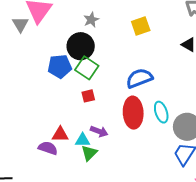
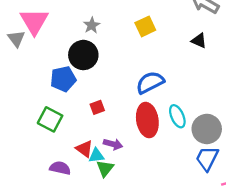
green square: (87, 68) -> (50, 119), moved
red triangle: (60, 134) -> (84, 149), moved, turned 42

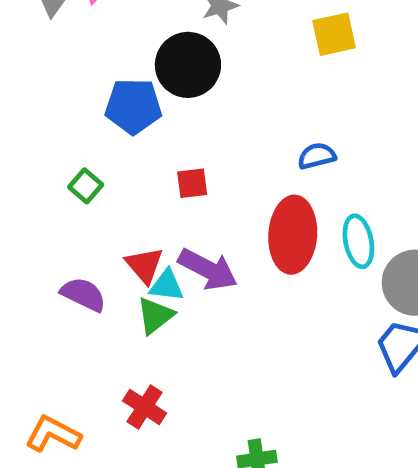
blue semicircle: (150, 82) -> (317, 156), size x0.6
green square: (50, 119) -> (86, 186), size x0.6
purple arrow: (113, 144) -> (208, 269), size x1.4
green triangle: (105, 168) -> (155, 316), moved

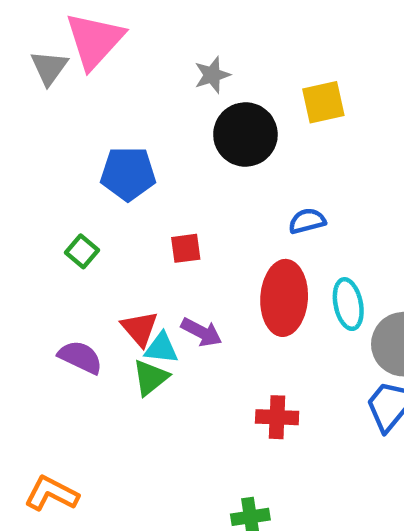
black circle: (188, 65) -> (245, 134), moved
purple arrow: (208, 269) -> (201, 332), size x0.7
red cross: (145, 407) -> (277, 417), moved, turned -30

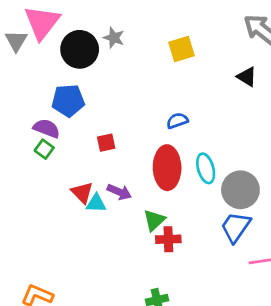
gray star: (212, 75) -> (114, 38), turned -30
black circle: (245, 134) -> (80, 49), moved
purple semicircle: (80, 357) -> (47, 128), moved
green triangle: (150, 377) -> (154, 220), moved

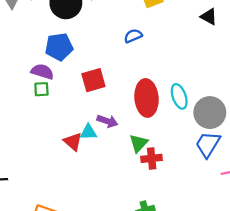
blue semicircle: (177, 121) -> (133, 36), moved
red square: (106, 143) -> (93, 80), size x1.5
green square: (44, 149) -> (41, 89), turned -35
red triangle: (82, 193) -> (73, 142), moved

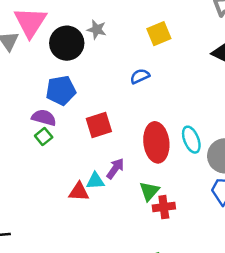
green square: (41, 89) -> (44, 137), turned -35
purple arrow: (107, 121) -> (115, 169), turned -72
red triangle: (73, 142) -> (79, 192), turned -36

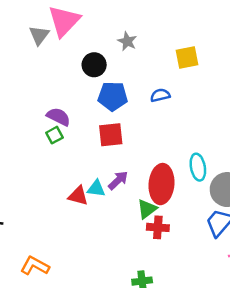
black circle: (67, 43) -> (94, 65), moved, size x0.7
blue pentagon: (61, 90) -> (113, 96), moved
red ellipse: (156, 142) -> (161, 184), moved

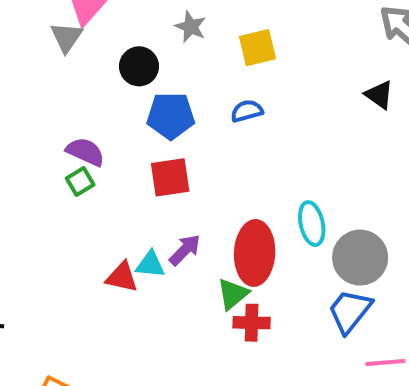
gray triangle: (39, 35) -> (66, 37), moved
yellow square: (187, 58) -> (258, 48), moved

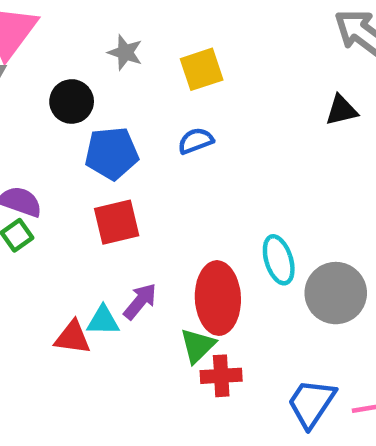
black triangle: (379, 95) -> (341, 110), turned -44
blue trapezoid: (350, 311) -> (311, 403), moved

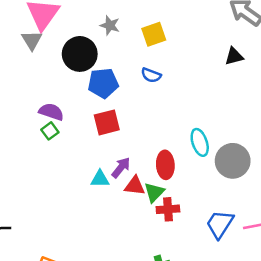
black circle: (72, 101) -> (80, 54), size x1.4
blue semicircle: (196, 141) -> (151, 75), turned -138
red ellipse: (218, 298) -> (165, 165), size x0.7
red triangle: (73, 338) -> (135, 186), moved

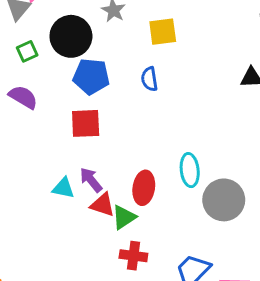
blue semicircle: (151, 75) -> (149, 79), turned 48
green square: (50, 131) -> (27, 51), moved
purple arrow: (121, 167) -> (91, 180), turned -90
red cross: (168, 209) -> (133, 256), moved

